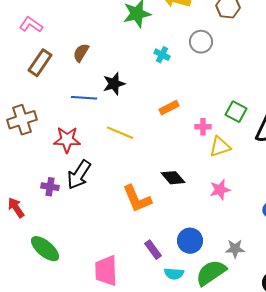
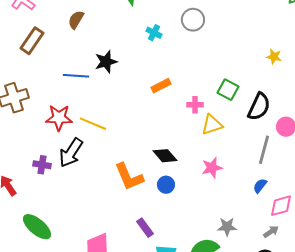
brown semicircle: (81, 53) -> (76, 20), moved
yellow line: (120, 133) -> (93, 124), moved
blue circle: (190, 241) -> (166, 185), moved, size x0.7

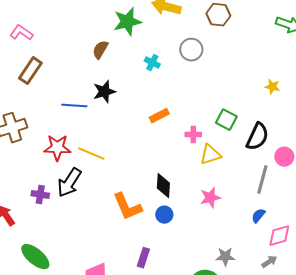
brown semicircle: (76, 20) -> (100, 50), moved
black diamond: (165, 156) -> (163, 186), turned 45
purple rectangle: (145, 228) -> (143, 258), turned 54

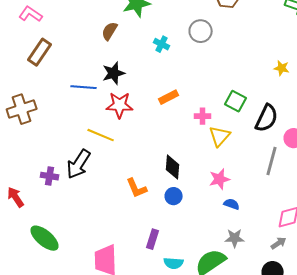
red star: (57, 148) -> (120, 105), moved
yellow triangle: (210, 155) -> (220, 136), turned -30
orange L-shape: (127, 207) -> (137, 188), size x0.7
blue semicircle: (258, 216) -> (232, 204), moved, turned 70

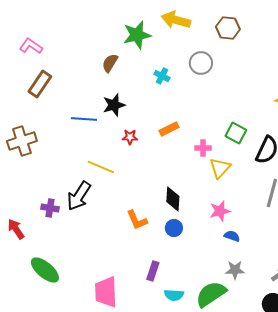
red star: (120, 105) -> (130, 137), moved, size x0.6

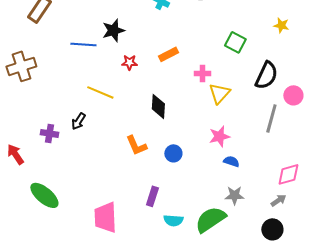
green square: (236, 133) -> (235, 42), moved
black arrow: (79, 196) -> (78, 121), size x0.6
black diamond: (173, 199) -> (158, 106), moved

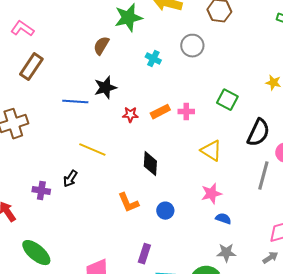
red star: (129, 62) -> (130, 115), moved
pink cross: (202, 73) -> (186, 112), moved
yellow triangle: (219, 93) -> (211, 151), turned -40

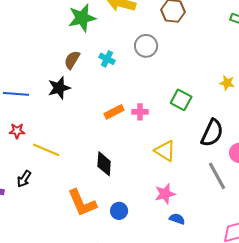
brown semicircle: (101, 46) -> (72, 60), moved
blue line: (75, 102) -> (16, 94), moved
red star: (130, 115) -> (17, 131), moved
gray line: (263, 176) -> (217, 176), turned -44
orange L-shape: (128, 203) -> (82, 203), size x1.4

